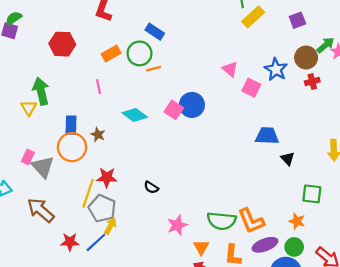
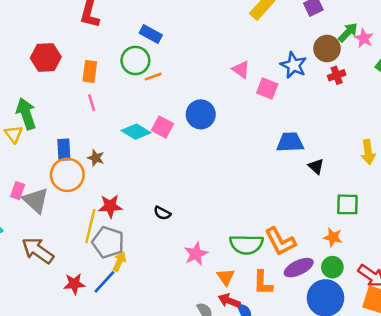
orange rectangle: (111, 54) -> (90, 71), moved, turned -48
pink square: (174, 110) -> (163, 127), moved

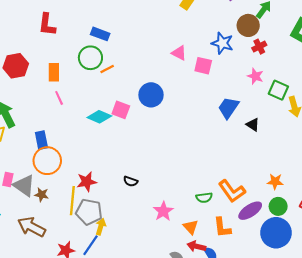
pink star: (364, 38) -> (255, 76), moved
blue trapezoid: (290, 142) -> (228, 108), turned -45
brown star: (96, 158) -> (42, 195), moved
green square: (347, 204) -> (278, 90), moved, turned 30
green semicircle: (246, 244) -> (204, 198), size x0.6

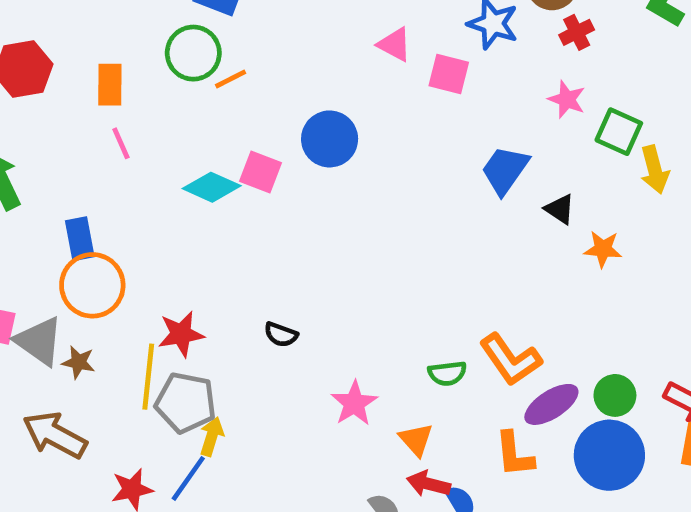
orange star: (275, 181) -> (603, 249), moved
orange L-shape: (222, 228) -> (514, 454), moved

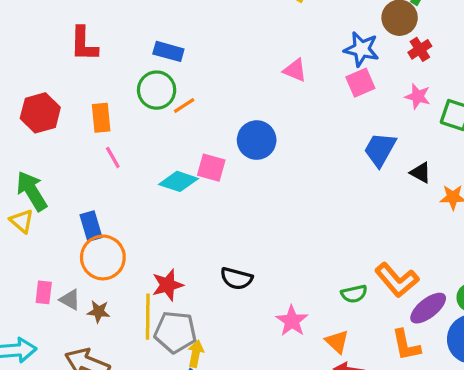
pink square: (449, 74) -> (360, 83), moved, turned -32
black semicircle: (281, 335) -> (236, 278), size x1.4
gray triangle: (39, 341) -> (70, 300), size x0.6

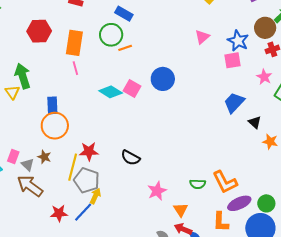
pink triangle: (295, 70) -> (202, 37), moved, turned 42
orange rectangle: (101, 118) -> (74, 43), size x1.4
pink rectangle: (44, 292) -> (13, 156), moved
gray triangle: (70, 300) -> (28, 165), moved

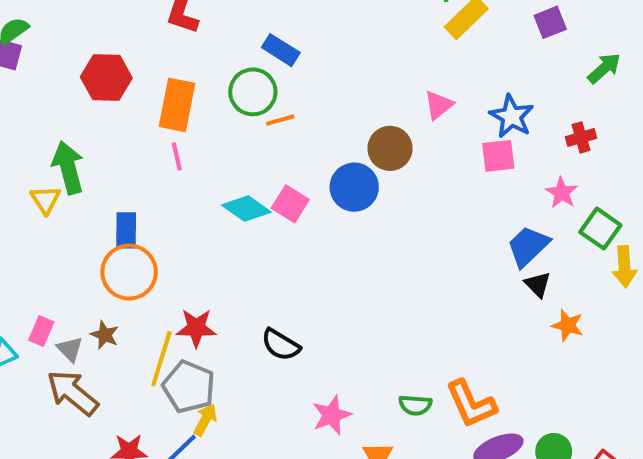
brown circle: (265, 28) -> (390, 148), moved
blue trapezoid: (234, 103) -> (528, 246), moved

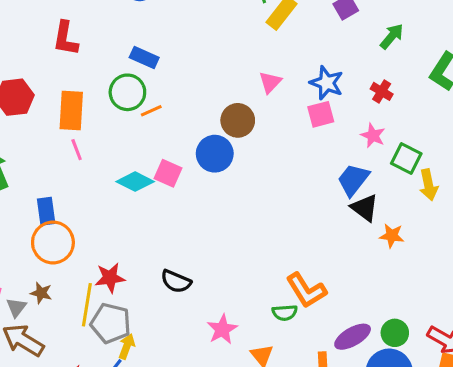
red cross: (581, 137) -> (382, 91), turned -35
black triangle: (538, 285) -> (365, 208), size x1.4
gray triangle: (70, 349) -> (16, 307), turned 30
orange L-shape: (471, 404) -> (306, 290), moved

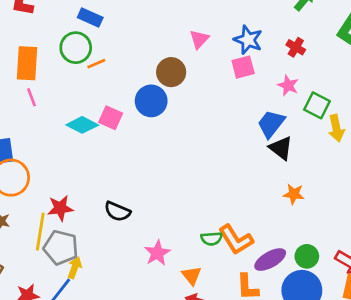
orange star: (392, 236) -> (294, 194), moved
orange L-shape: (306, 290) -> (236, 240), moved

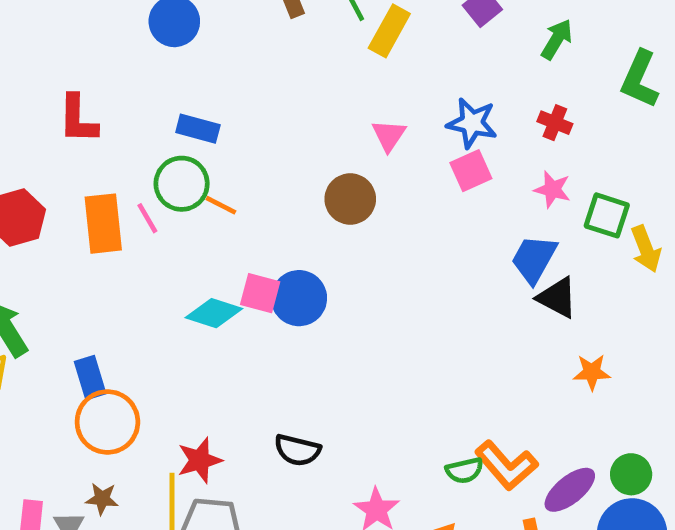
orange line: (96, 64) -> (221, 205), turned 60
pink line: (32, 97) -> (147, 218), moved
blue circle: (151, 101) -> (299, 298), moved

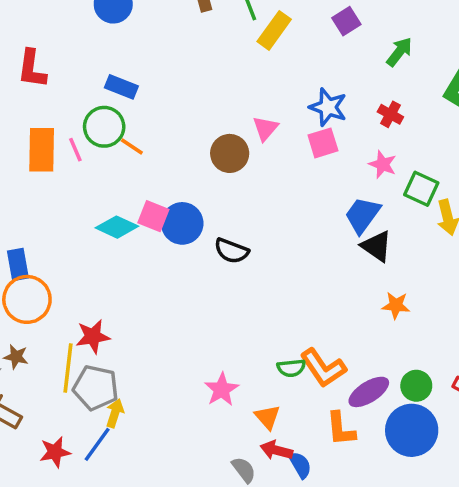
pink triangle: (389, 135) -> (265, 128), moved
black semicircle: (297, 450) -> (232, 251), moved

